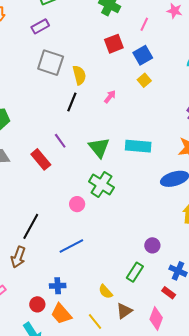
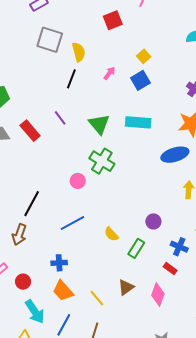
blue square: (143, 55) -> (140, 80), moved
red rectangle: (41, 159) -> (30, 131), moved
yellow semicircle: (106, 292) -> (111, 234), moved
red circle: (37, 304) -> (23, 282), moved

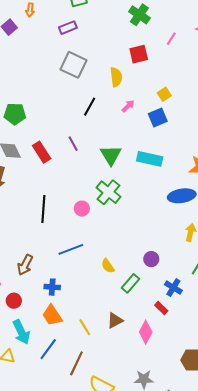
yellow semicircle: (79, 52) -> (116, 77), moved
black line: (32, 204) -> (43, 209), moved, turned -32
brown arrow: (19, 235) -> (25, 265), moved

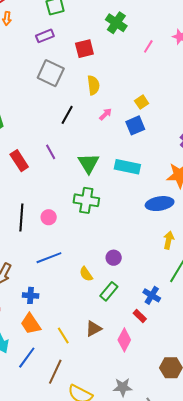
red square: (139, 54) -> (84, 49), moved
green cross: (108, 192) -> (86, 200), turned -30
pink circle: (82, 209) -> (49, 217), moved
purple circle: (151, 259) -> (114, 258), moved

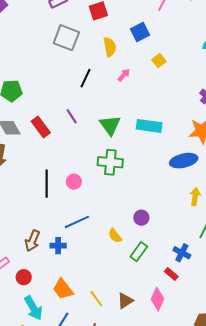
blue square: (135, 125) -> (140, 32), moved
blue cross: (31, 295) -> (58, 246), moved
brown triangle: (94, 329) -> (125, 301), moved

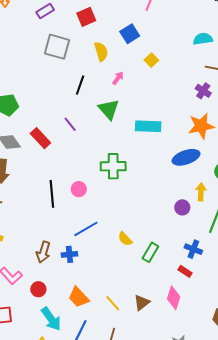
green triangle: (110, 125) -> (109, 109), moved
purple circle: (141, 218) -> (182, 207), moved

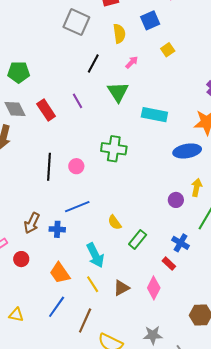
cyan arrow: (51, 319) -> (95, 255), moved

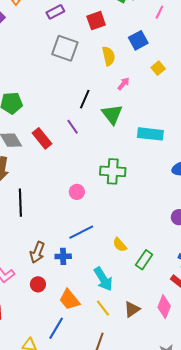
black line: (93, 64) -> (85, 99), moved
black line: (49, 167) -> (20, 203), moved
red circle: (21, 259) -> (38, 284), moved
blue line: (57, 307) -> (56, 328), moved

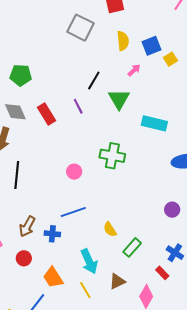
blue square: (138, 40) -> (151, 46), moved
brown triangle: (132, 309) -> (117, 281), moved

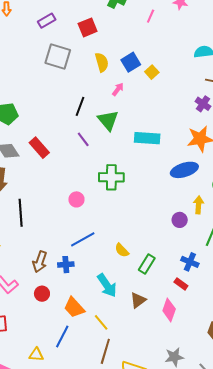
purple line: (78, 106) -> (83, 139), moved
yellow line: (85, 290) -> (101, 322), moved

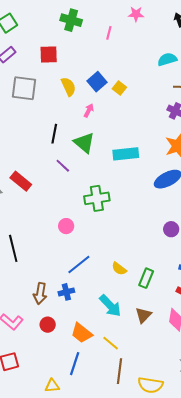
red square: (88, 27) -> (49, 55), turned 30

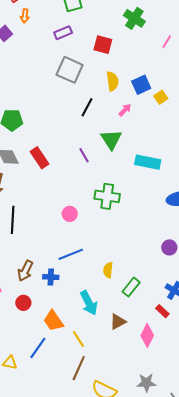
black line: (54, 134) -> (87, 107), moved
yellow semicircle: (119, 269) -> (108, 270), turned 42

